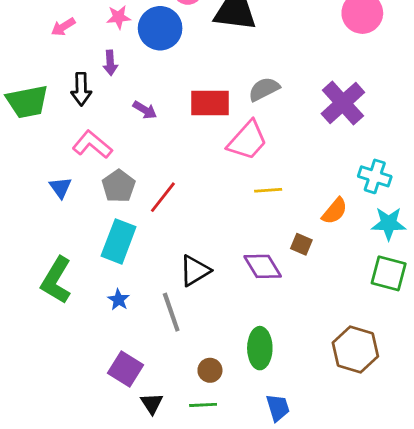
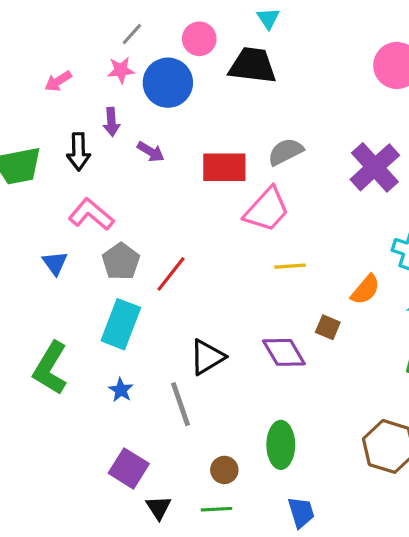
purple arrow: (145, 110) -> (151, 152), moved

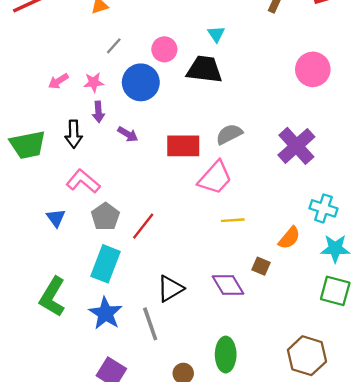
pink star: (121, 70) -> (94, 82), moved
blue star: (121, 390) -> (105, 313), size x1.8

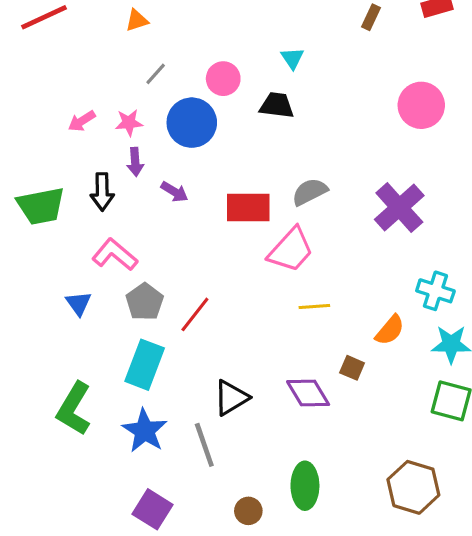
black trapezoid: (204, 69) -> (277, 105), size x0.7

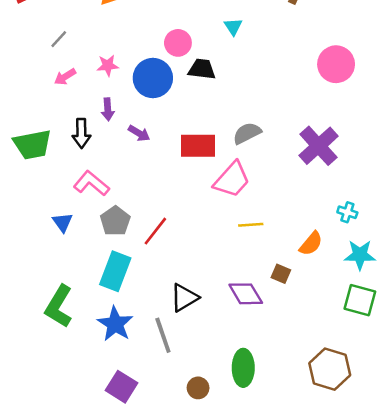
gray line: (156, 74) -> (59, 39), moved
black trapezoid: (277, 105) -> (202, 69), moved
pink star: (129, 123) -> (108, 65), moved
cyan cross: (435, 291) -> (347, 212), size x0.7

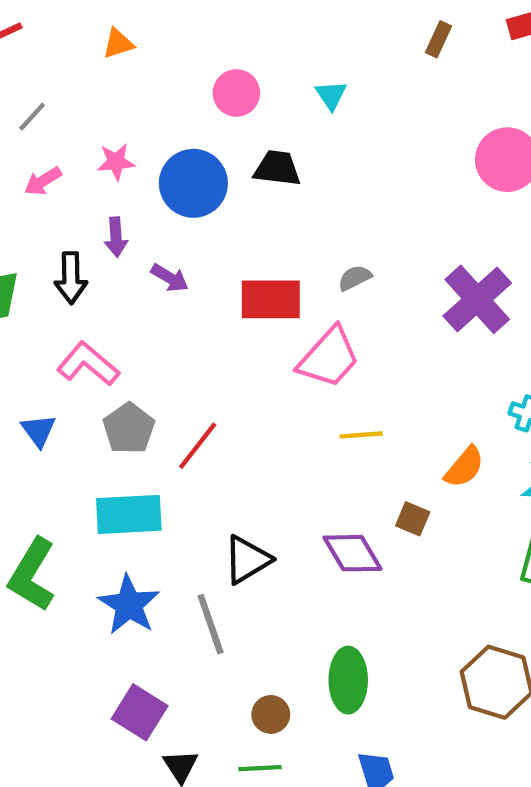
pink circle: (178, 43) -> (236, 93), moved
gray semicircle: (247, 133) -> (355, 278), size x0.7
cyan rectangle: (115, 271) -> (129, 514), turned 66

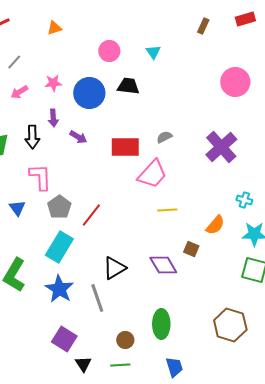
pink L-shape: (88, 364) -> (40, 177), turned 48
cyan rectangle: (129, 514) -> (59, 247), turned -56

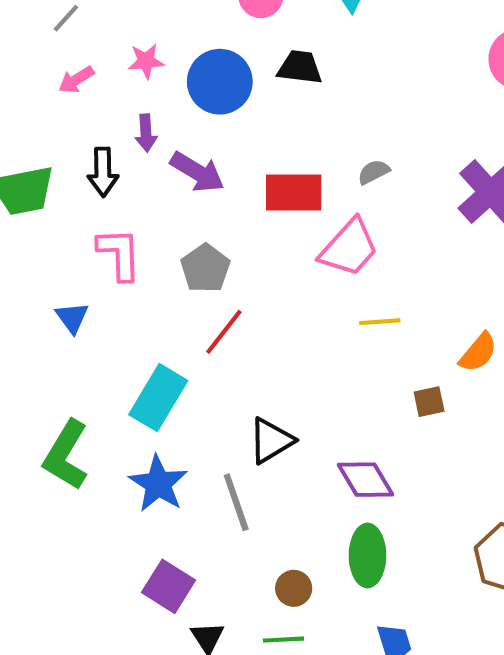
purple arrow: (78, 137) -> (197, 172), size x1.5
gray pentagon: (59, 207) -> (205, 268), moved
brown square: (191, 249) -> (429, 402), turned -35
purple diamond: (163, 265) -> (365, 480), moved

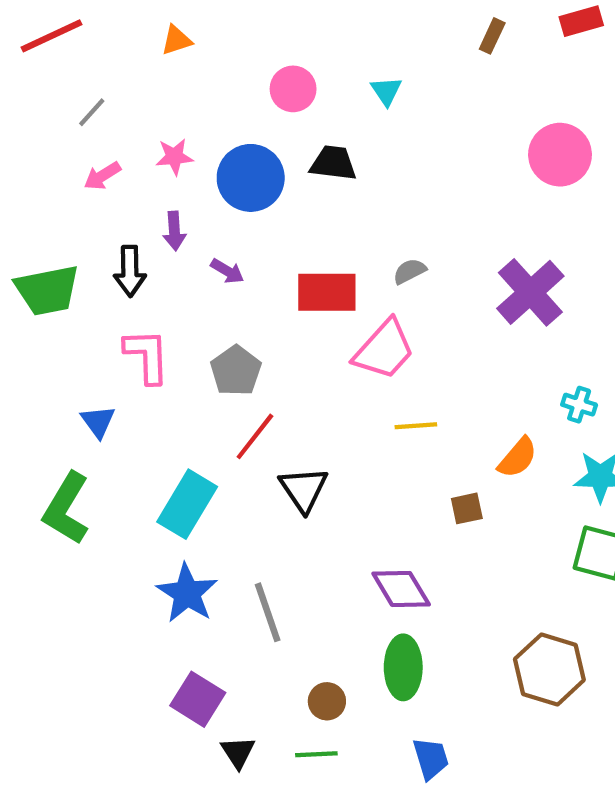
purple arrow: (197, 172) -> (227, 271), size x0.6
black triangle: (271, 441) -> (304, 489), moved, turned -33
green L-shape: (66, 455) -> (66, 508), moved

